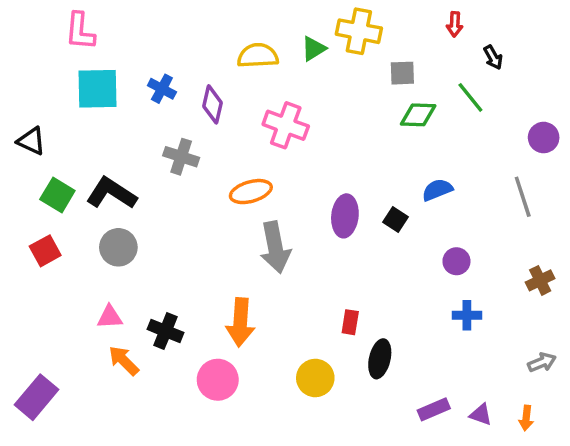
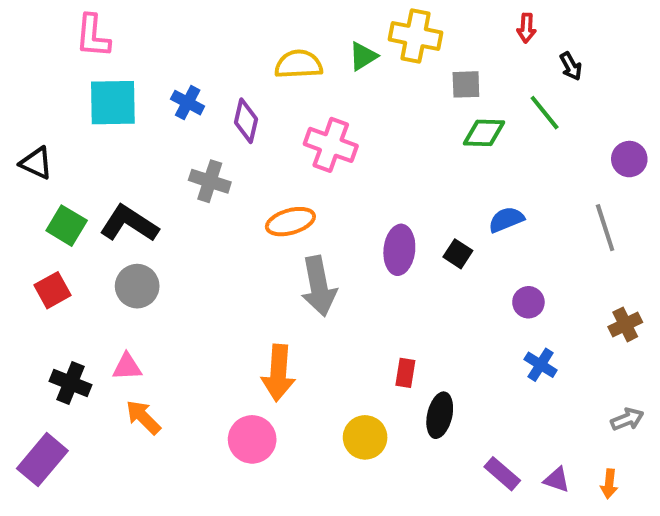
blue cross: (467, 315) -> (541, 365), turned 32
black cross: (165, 331) -> (71, 383), moved
purple rectangle: (434, 409) -> (502, 474), turned 64

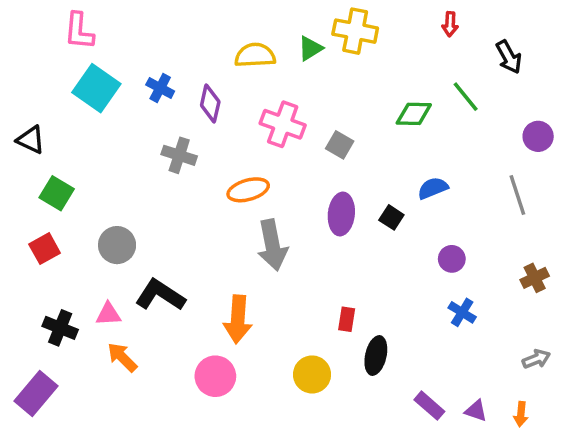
black arrow: (571, 66) -> (509, 57), moved, size x1.4
gray square: (466, 84) -> (340, 145), moved, turned 32
cyan square: (113, 103) -> (96, 88), turned 36
black L-shape: (129, 224) -> (160, 295), moved

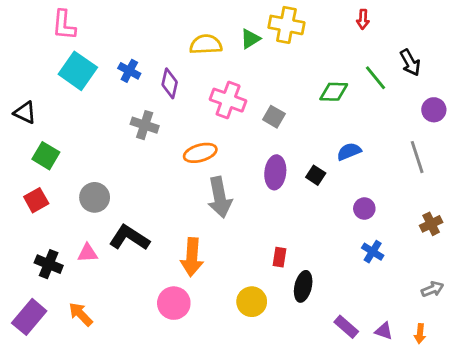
black arrow: (509, 57) -> (410, 62), moved
orange arrow: (122, 357) -> (81, 314), moved

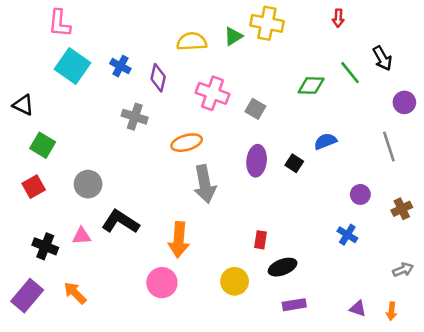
purple circle: (364, 209) -> (360, 194), moved
black ellipse: (303, 286) -> (283, 267), turned 56
purple rectangle: (346, 327) -> (294, 305), moved, turned -50

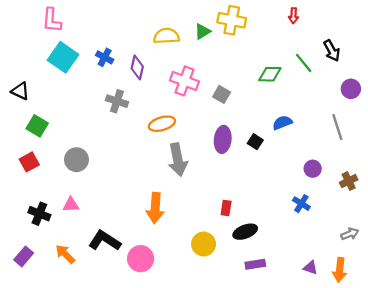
black L-shape: (120, 222) -> (105, 241), moved
pink circle: (162, 283) -> (141, 259), moved
purple rectangle: (27, 296) -> (24, 256), size x0.7
orange arrow: (391, 311) -> (340, 270), size x1.5

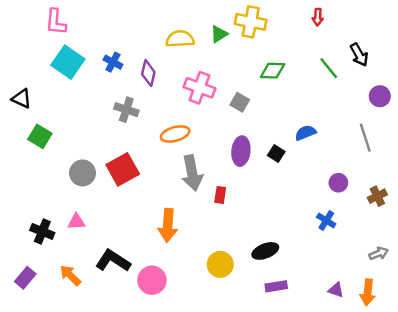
green diamond: (270, 74) -> (273, 71), moved
red square: (29, 162) -> (123, 169), moved, size x1.5
red rectangle: (226, 208) -> (220, 195), moved

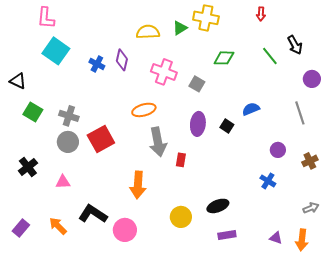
blue cross: (113, 62) -> (97, 64), moved
gray cross: (126, 110) -> (69, 116), moved
black cross: (42, 231) -> (28, 167), moved, turned 30

